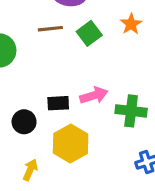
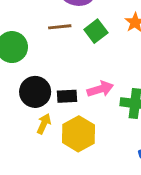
black circle: (24, 122) -> (35, 92), moved, size x1.4
yellow arrow: (30, 170) -> (44, 124), moved

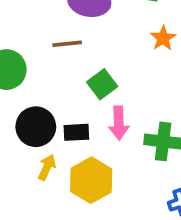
green square: (96, 31) -> (102, 84), moved
pink arrow: (100, 89) -> (119, 123), turned 105

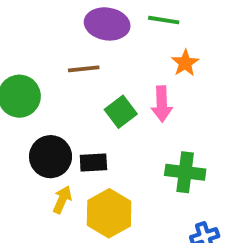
pink arrow: (119, 123) -> (162, 104), moved

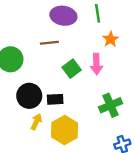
green line: (164, 20) -> (98, 13), turned 72
green cross: (185, 172) -> (111, 105), turned -30

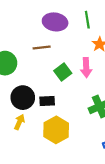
yellow arrow: (36, 122) -> (19, 122), moved

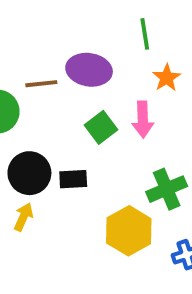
purple ellipse: (55, 22) -> (89, 70), moved
brown line: (42, 48) -> (41, 84), moved
yellow hexagon: (56, 130) -> (129, 231), moved

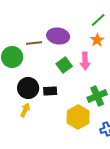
green line: (145, 34) -> (98, 20), moved, turned 56

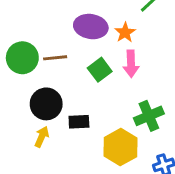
orange star: (97, 40) -> (125, 32), moved
brown line: (34, 43) -> (55, 58), moved
black rectangle: (50, 91) -> (79, 122), moved

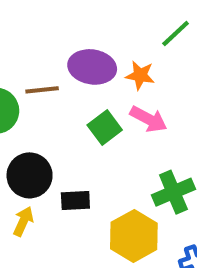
orange star: (125, 32) -> (140, 75), turned -30
brown line: (55, 58) -> (42, 90), moved
pink arrow: (131, 64) -> (148, 119), turned -60

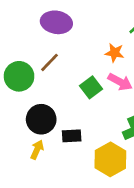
purple ellipse: (92, 67) -> (56, 22), moved
brown line: (42, 90) -> (49, 62), turned -40

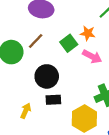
green square: (91, 87) -> (69, 43), moved
black circle: (41, 119) -> (47, 76), moved

